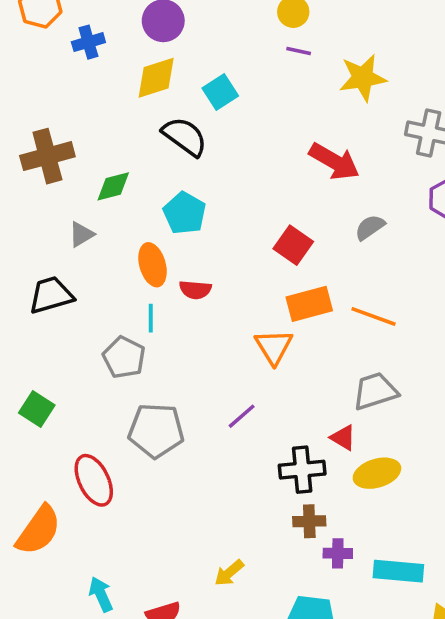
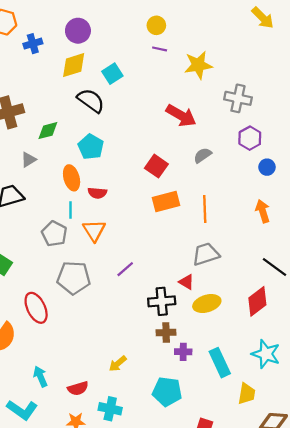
orange line: (373, 316) -> (205, 209), turned 68
orange triangle: (274, 347) -> (94, 230), moved
cyan rectangle: (398, 571) -> (220, 363), turned 60

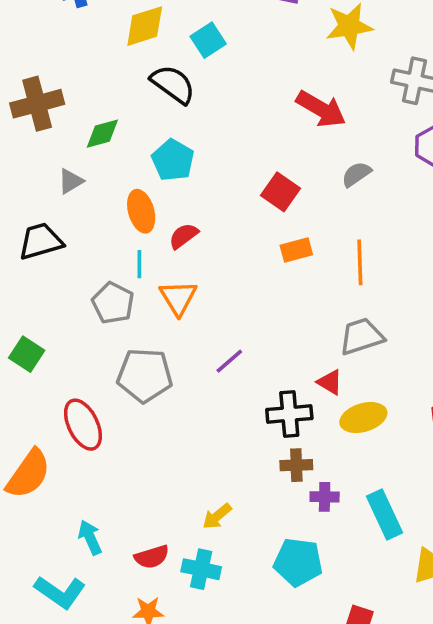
red semicircle: (97, 193) -> (183, 236), turned 138
orange rectangle: (166, 201) -> (296, 250), size x0.7
cyan cross: (110, 409) -> (201, 569), moved

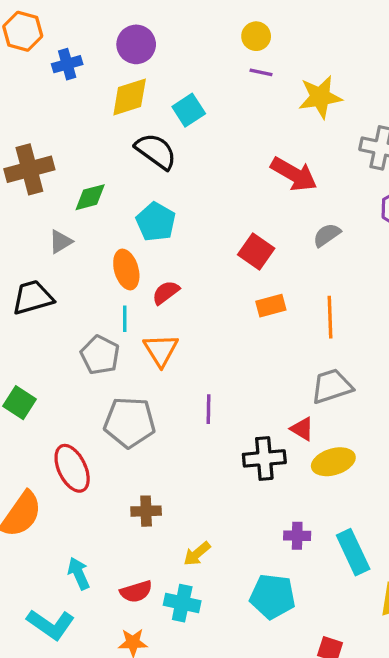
purple line: (229, 361) -> (208, 409), turned -48
brown cross: (296, 465) -> (146, 511), moved

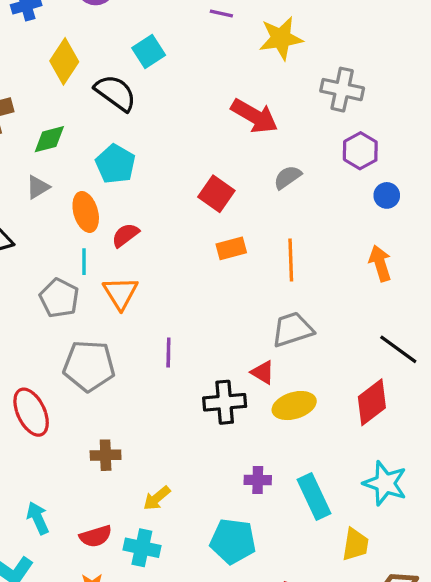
yellow diamond: (130, 97) -> (64, 61), moved, turned -39
gray triangle: (61, 242) -> (38, 187), moved

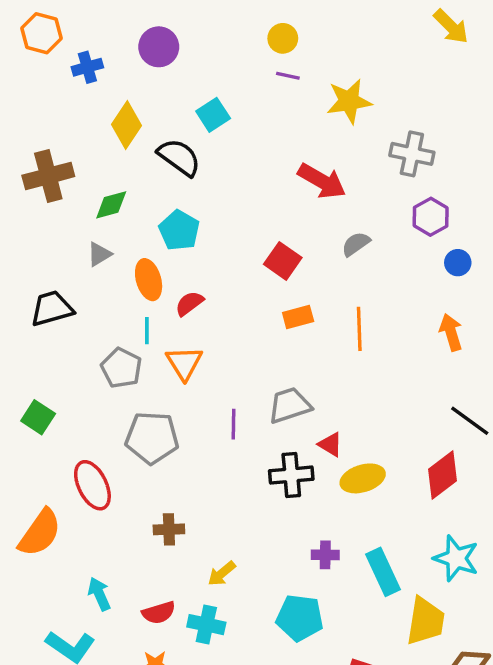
gray trapezoid: (292, 329) -> (290, 405), moved
yellow trapezoid: (355, 544) -> (426, 621), size x1.4

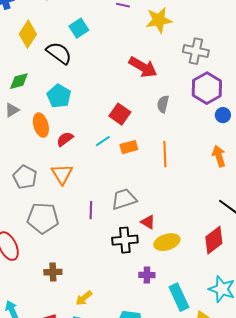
purple hexagon: (431, 217) -> (207, 88), size x1.4
gray semicircle: (356, 244) -> (163, 104), turned -42
cyan line: (147, 331) -> (103, 141), moved, turned 56
purple cross: (325, 555) -> (147, 275), moved

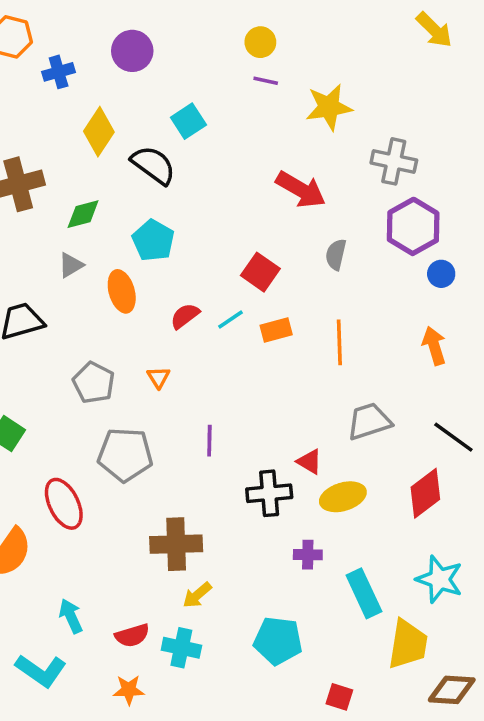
red semicircle: (65, 139) -> (185, 316), moved
orange triangle: (62, 174) -> (159, 377), size x0.6
gray trapezoid: (124, 199) -> (369, 421), moved
brown cross: (53, 272) -> (176, 544), moved, size x1.6

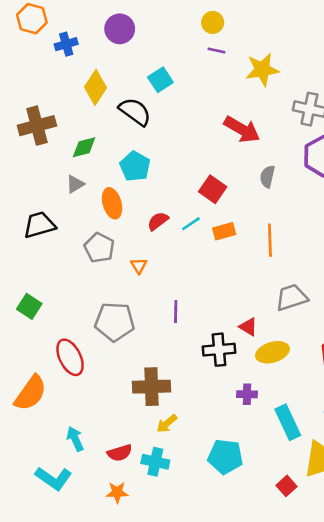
gray pentagon: (94, 383) -> (99, 248), moved
red square: (339, 697) -> (286, 486), moved, turned 30

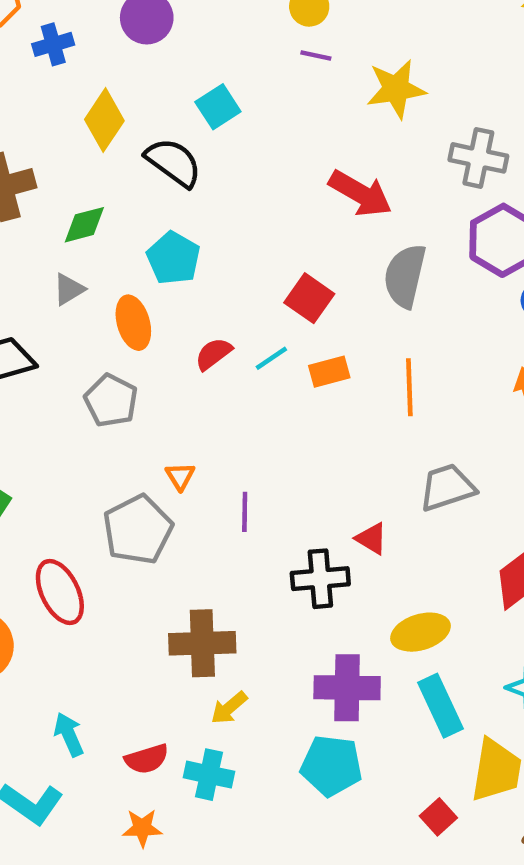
gray semicircle: (267, 177) -> (405, 276), size x1.6
orange triangle: (139, 266) -> (180, 476), moved
gray pentagon: (115, 322) -> (138, 530), turned -30
yellow ellipse: (272, 352) -> (420, 632), moved
purple cross: (247, 394) -> (347, 688), moved, size x1.8

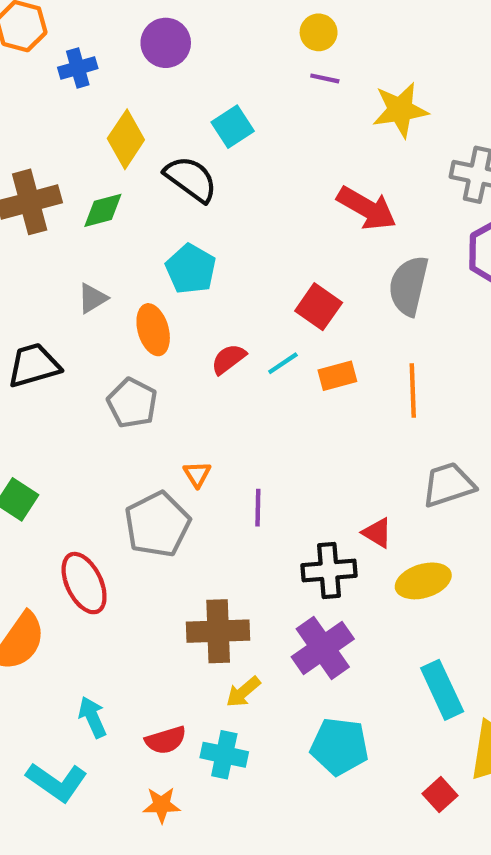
green diamond: (84, 225) -> (103, 210), moved
yellow ellipse: (420, 632) -> (423, 581), moved
purple cross: (347, 688) -> (323, 648), moved, turned -36

